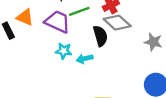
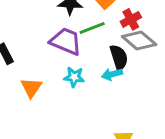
orange triangle: (25, 17) -> (31, 88), moved, turned 42
cyan arrow: (85, 59) -> (112, 74), moved

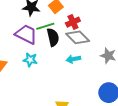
black semicircle: (119, 57) -> (53, 37), moved
cyan arrow: (112, 74) -> (73, 59), moved

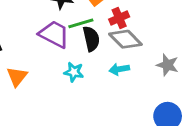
cyan star: (30, 60) -> (74, 72), moved

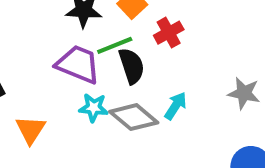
gray diamond: (125, 39) -> (134, 117), moved
cyan arrow: (119, 69) -> (176, 106), turned 138
cyan star: (74, 72) -> (94, 108), moved

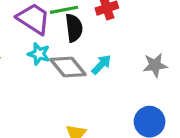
gray star: (244, 93) -> (155, 65), turned -30

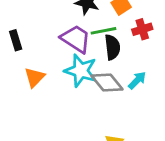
cyan star: (39, 54) -> (81, 71), size x1.6

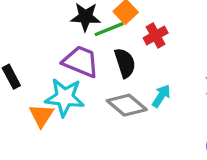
green line: (104, 31) -> (109, 29), moved
cyan star: (81, 71) -> (65, 97), moved

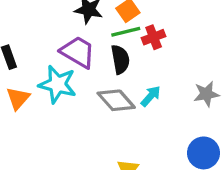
green line: (109, 29) -> (126, 32), moved
orange triangle: (41, 115) -> (18, 98), moved

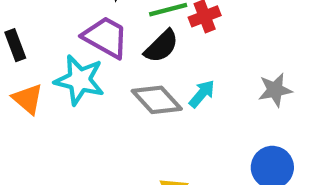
black semicircle: (120, 59) -> (161, 46), turned 56
orange triangle: (18, 98) -> (28, 99), turned -30

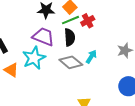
black semicircle: (161, 46) -> (70, 37), turned -42
cyan star: (79, 80) -> (34, 58), turned -30

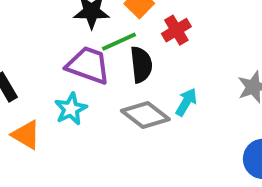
green line: (70, 20) -> (119, 42), moved
cyan star: (34, 58) -> (71, 109), size x0.7

